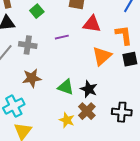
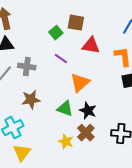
green square: (37, 11) -> (56, 33), moved
purple line: (62, 37) -> (61, 59), turned 48
orange triangle: (102, 56) -> (80, 83), moved

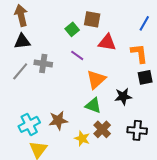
brown star: (31, 100) -> (58, 120), moved
green triangle: (65, 109) -> (93, 105), moved
black star: (88, 111) -> (123, 96), moved, turned -30

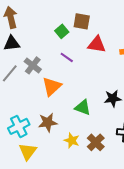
gray cross: (43, 63) -> (33, 65), turned 30
orange triangle: (96, 79) -> (52, 86), moved
brown cross: (102, 129) -> (96, 142), moved

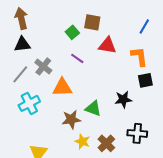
orange triangle: (52, 86) -> (62, 87), turned 40
brown star: (48, 122) -> (71, 119), moved
cyan cross: (19, 126) -> (29, 103), moved

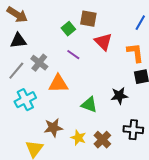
brown arrow: (21, 18) -> (17, 15), turned 135
red triangle: (107, 45) -> (103, 42), turned 36
brown star: (71, 119) -> (53, 128), moved

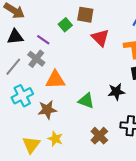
purple line: (73, 55) -> (43, 40), moved
brown star: (53, 128) -> (47, 110), moved
yellow star: (78, 138) -> (55, 139), moved

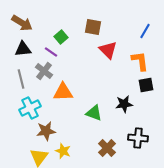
green square: (65, 25) -> (61, 37), moved
gray line: (13, 67) -> (21, 79), turned -54
brown star: (47, 110) -> (46, 131), moved

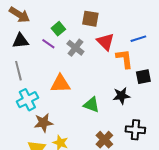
blue line: (145, 31) -> (138, 39), moved, turned 42
orange L-shape: (140, 61) -> (124, 59), moved
gray cross: (44, 71) -> (75, 48), moved

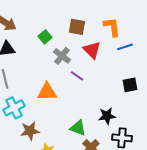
purple line: (48, 44) -> (77, 76), moved
orange L-shape: (124, 59) -> (112, 27), moved
black star: (121, 96) -> (107, 116), moved
green triangle: (91, 105) -> (78, 128), moved

